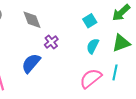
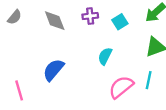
purple cross: (51, 42) -> (90, 16), moved, turned 32
cyan semicircle: (93, 46) -> (105, 56), moved

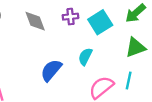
cyan square: (120, 22) -> (100, 22), size x1.5
blue semicircle: (53, 70) -> (51, 70), moved

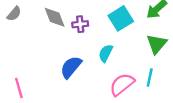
purple cross: (70, 17) -> (80, 24), moved
green triangle: (136, 47) -> (157, 44), turned -30

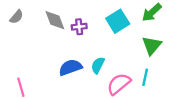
cyan semicircle: (106, 53) -> (98, 65), moved
blue semicircle: (71, 67) -> (70, 67), turned 30

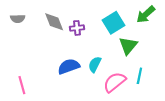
gray semicircle: (16, 17) -> (18, 19), turned 48
green triangle: (152, 45) -> (128, 46), moved

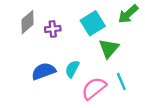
gray diamond: (54, 22) -> (28, 22), turned 70
cyan line: (139, 76) -> (121, 81), turned -35

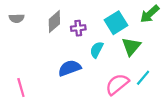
cyan semicircle: (72, 69) -> (97, 50), moved
cyan line: (121, 81) -> (143, 78), turned 63

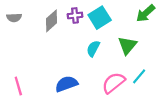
cyan square: (116, 23) -> (100, 18), moved
purple cross: (78, 28) -> (75, 15), moved
blue semicircle: (70, 68) -> (66, 84), moved

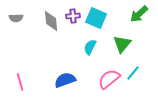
cyan square: (100, 18) -> (96, 18), turned -35
gray diamond: (51, 21) -> (51, 21), turned -55

